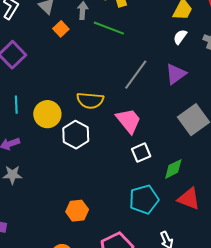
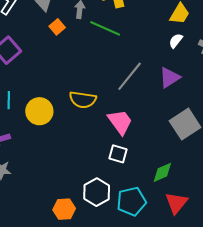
white hexagon: (76, 135) -> (97, 192), moved
white square: (141, 153) -> (118, 154), moved, turned 36
red triangle: (189, 199) -> (176, 203), turned 45

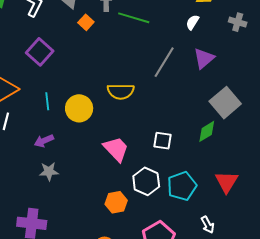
white semicircle: (176, 41) -> (192, 22), moved
pink trapezoid: (120, 122) -> (116, 149), moved
green diamond: (162, 172) -> (207, 131), moved

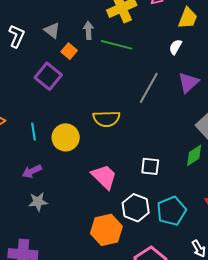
purple square: (40, 52) -> (48, 76), moved
orange hexagon: (116, 202) -> (106, 230), size x1.4

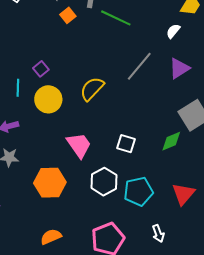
purple square: (48, 76) -> (41, 69), moved, size x0.6
yellow semicircle: (106, 119) -> (92, 89), turned 124
orange hexagon: (106, 230) -> (50, 183), moved

